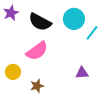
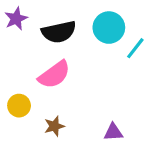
black semicircle: (40, 22) -> (59, 32), turned -40
purple triangle: (82, 73) -> (113, 132), moved

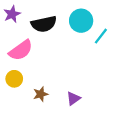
pink semicircle: (54, 75) -> (21, 50), moved
purple triangle: (113, 132) -> (73, 98), moved, turned -32

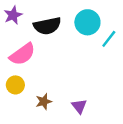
purple triangle: (73, 98) -> (79, 106), turned -32

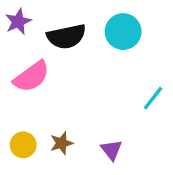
cyan line: (109, 39) -> (153, 98), moved
yellow circle: (15, 85) -> (23, 145), moved

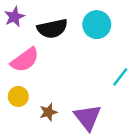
yellow circle: (23, 145) -> (18, 96), moved
purple triangle: (111, 150) -> (88, 117), size x1.6

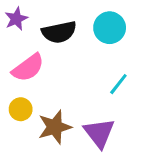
cyan line: (120, 77) -> (118, 84), moved
brown star: (48, 112) -> (55, 127), size x1.6

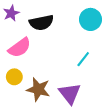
cyan circle: (110, 28) -> (90, 19), moved
brown star: (55, 127) -> (38, 89), turned 30

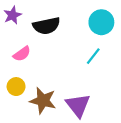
pink semicircle: (20, 48) -> (22, 54), size x0.7
cyan line: (83, 59) -> (93, 56), moved

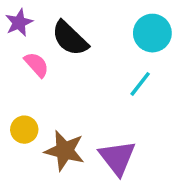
black semicircle: (46, 26) -> (70, 38), turned 56
pink semicircle: (22, 54) -> (37, 65), moved, turned -96

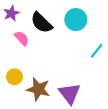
cyan circle: (152, 33) -> (76, 20), moved
cyan line: (140, 84) -> (97, 51), moved

